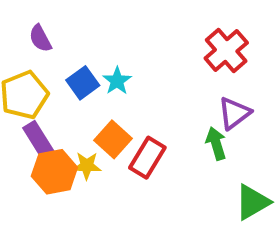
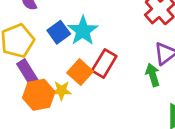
cyan star: (117, 81) -> (83, 31), size x1.5
red rectangle: (147, 158) -> (104, 63), moved

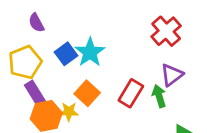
red rectangle: (104, 63) -> (131, 93), moved

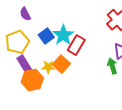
red rectangle: (131, 93) -> (76, 45), moved
yellow star: (69, 112) -> (48, 67), moved

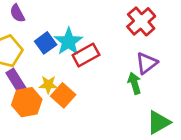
red rectangle: (76, 45) -> (86, 55), turned 30
orange square: (61, 64) -> (63, 95), moved

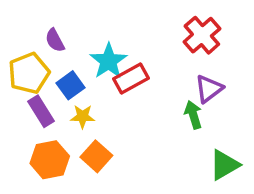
purple semicircle: (17, 13) -> (55, 40), moved
blue square: (46, 43) -> (70, 85), moved
orange square: (63, 95) -> (96, 156), moved
orange hexagon: (27, 102) -> (50, 160), moved

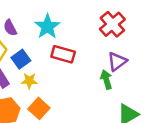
cyan star: (109, 61) -> (47, 27), moved
red rectangle: (131, 78) -> (63, 54), turned 45

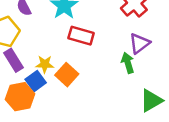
blue square: (21, 59) -> (36, 81), moved
orange square: (39, 108) -> (67, 75), moved

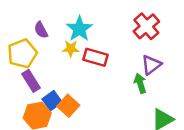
yellow star: (45, 64) -> (71, 49), moved
orange square: (67, 75) -> (68, 106), moved

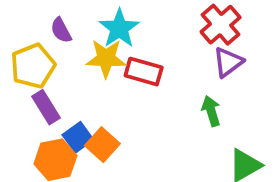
yellow star: (71, 49) -> (106, 58), size x1.5
purple triangle: (151, 65) -> (228, 62), moved

